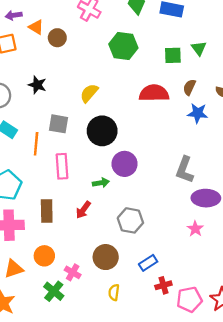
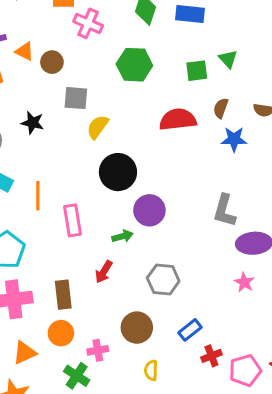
gray square: (58, 124) -> (76, 98), moved
brown rectangle: (47, 211) -> (63, 295), moved
pink cross: (73, 272) -> (98, 350), turned -35

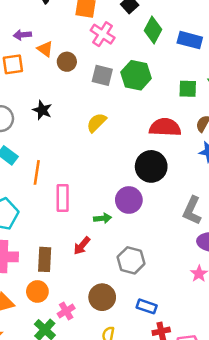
gray square: (76, 98) -> (102, 75), moved
black circle: (118, 172) -> (151, 166), moved
blue rectangle: (190, 330) -> (147, 306), turned 48
pink cross: (98, 350) -> (66, 311), turned -30

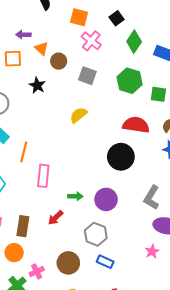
green hexagon: (136, 75) -> (130, 81), moved
black star: (42, 110) -> (37, 85), moved
purple circle: (129, 200) -> (106, 199), moved
blue rectangle: (147, 306) -> (105, 262), moved

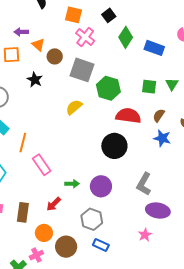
gray square: (87, 76) -> (82, 70), size x1.4
green hexagon: (130, 81) -> (108, 88), moved
pink rectangle: (43, 176) -> (42, 165), turned -40
orange circle: (14, 253) -> (44, 233), moved

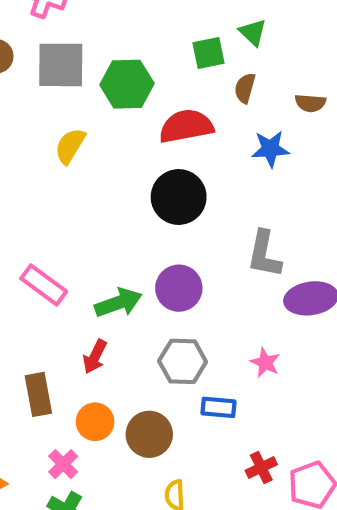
brown semicircle: (159, 115) -> (245, 88), moved
green arrow: (72, 184) -> (118, 303), size x1.5
pink star: (145, 235) -> (265, 363), moved
pink cross: (36, 255) -> (63, 464), moved

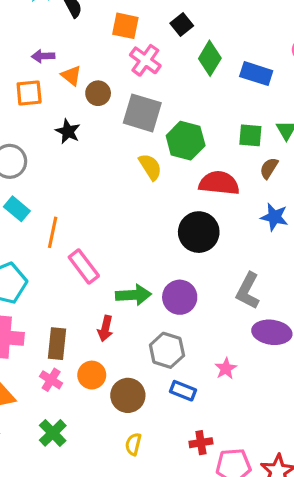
yellow semicircle: (70, 146) -> (150, 167), moved, turned 100
red arrow: (95, 357) -> (105, 328), turned -30
pink cross: (63, 464) -> (51, 380), moved, turned -30

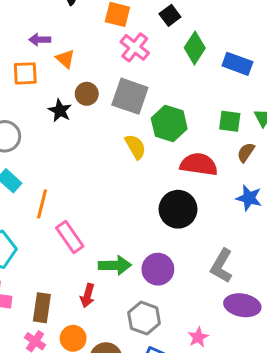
brown circle: (98, 93) -> (87, 94), moved

